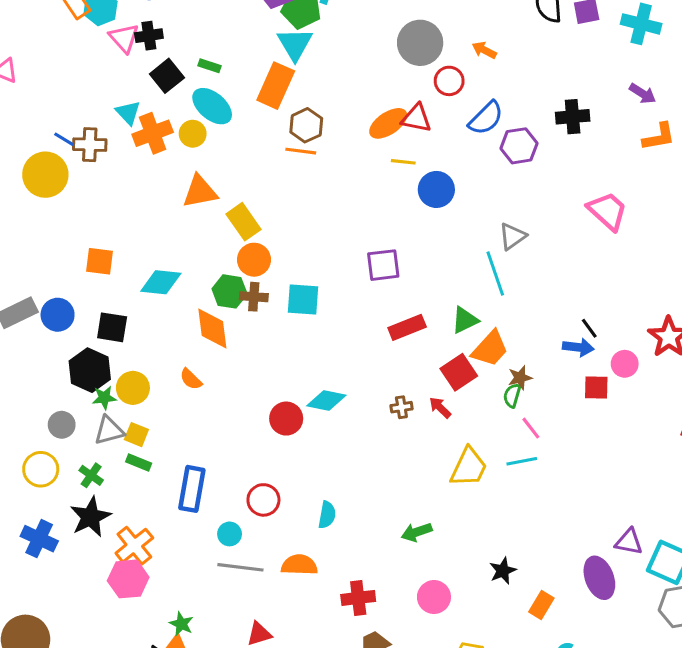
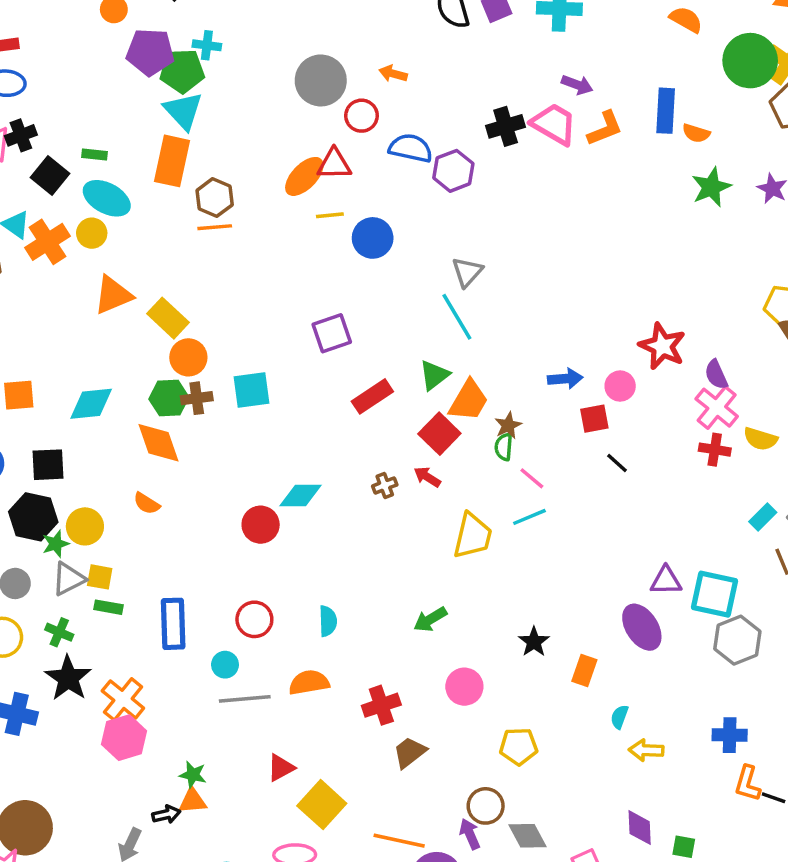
blue semicircle: (486, 118) -> (411, 148), turned -111
pink trapezoid: (607, 211) -> (554, 124), moved
black line: (589, 328) -> (617, 463), moved

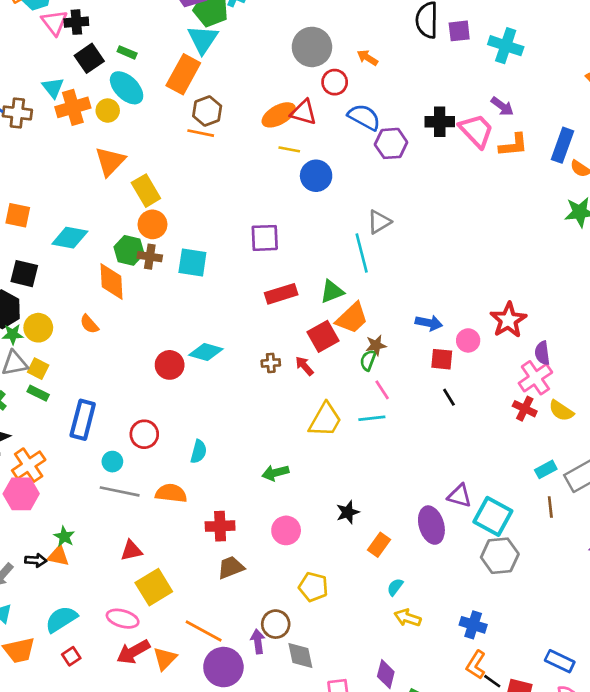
orange triangle: (113, 295) -> (110, 161), turned -40

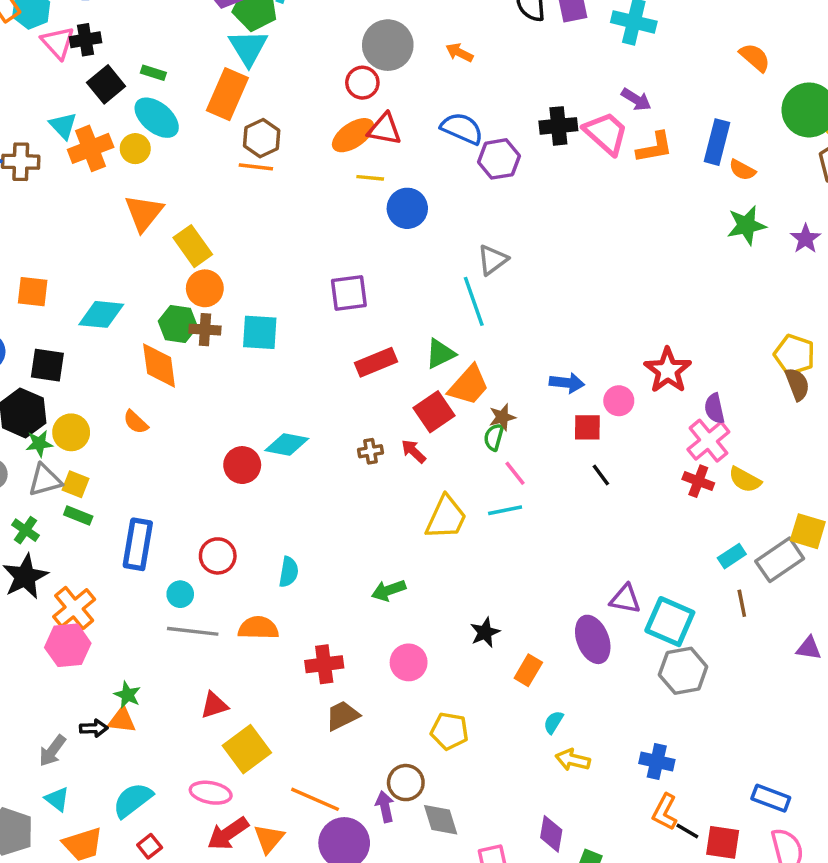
red circle: (335, 82) -> (362, 83), moved

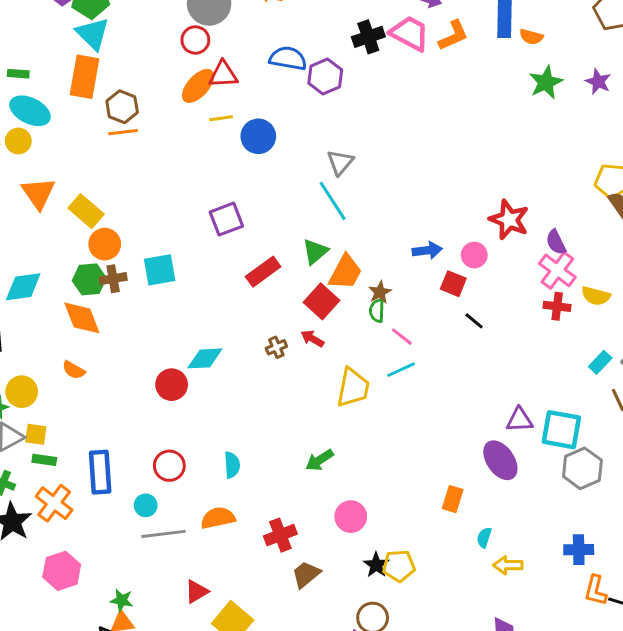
red square: (587, 427) -> (453, 284), turned 35
orange cross: (74, 608) -> (54, 503), moved
black star: (485, 632) -> (376, 565), moved

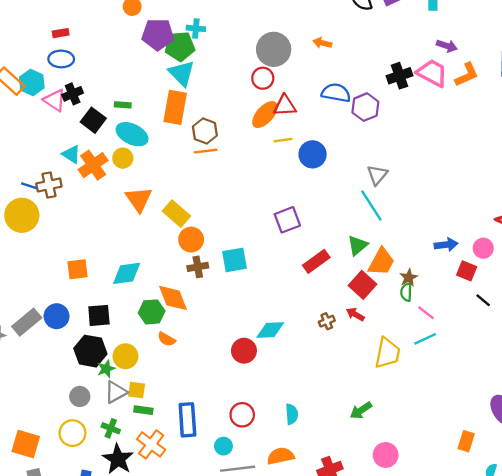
green hexagon: (89, 279) -> (152, 312), moved

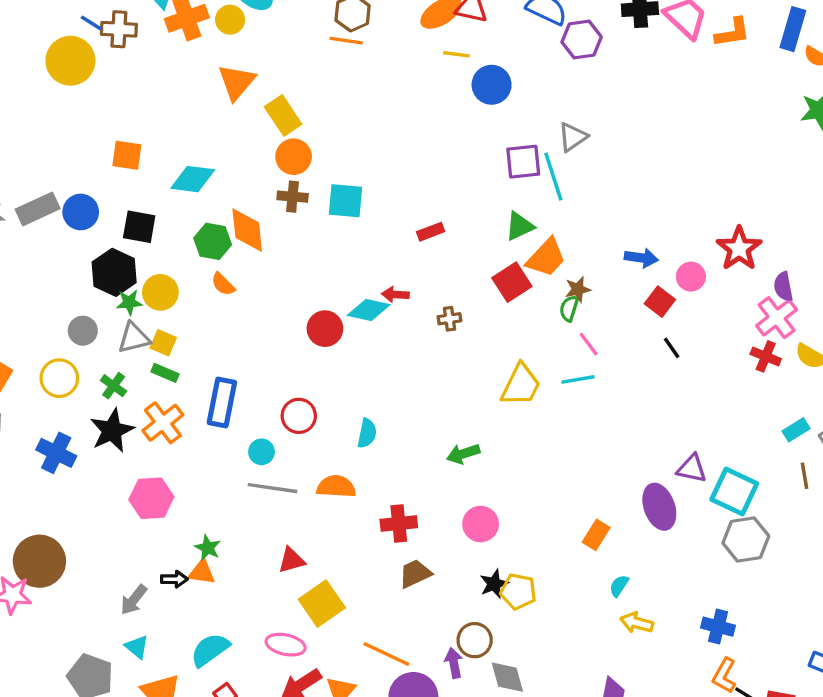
purple square: (287, 220) -> (523, 162), moved
red rectangle: (316, 261) -> (431, 232), moved, size x0.7
red arrow: (355, 314) -> (395, 295), moved, turned -42

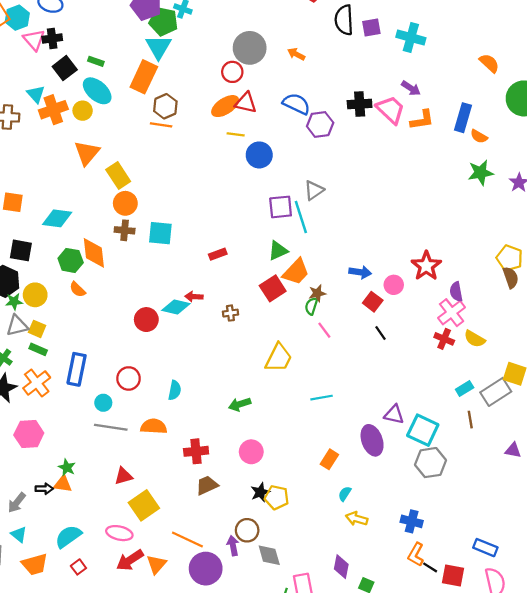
cyan line: (578, 379) -> (322, 398), moved

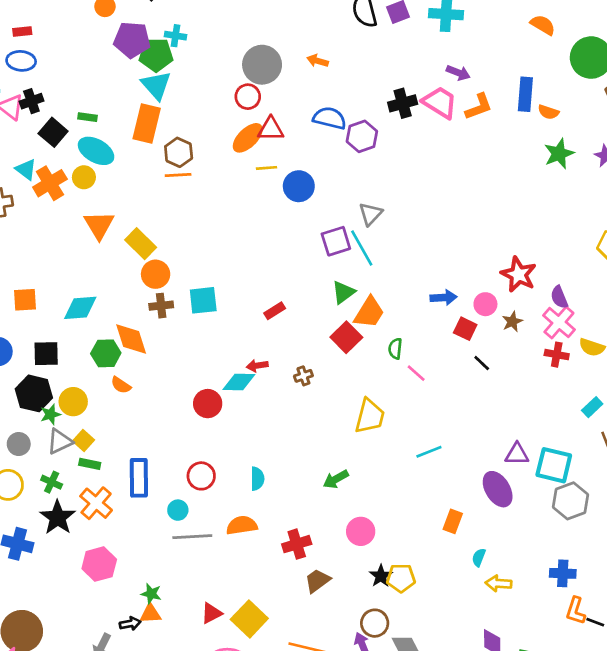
brown star: (317, 293) -> (512, 322), moved
yellow square: (37, 329) -> (84, 441), turned 30
red triangle: (123, 476) -> (212, 613), moved

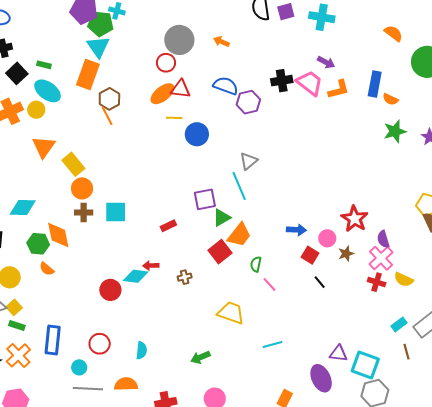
orange line: (178, 175) -> (107, 116), turned 60
purple square: (336, 241) -> (205, 199), moved
yellow trapezoid: (370, 416) -> (231, 313), turned -92

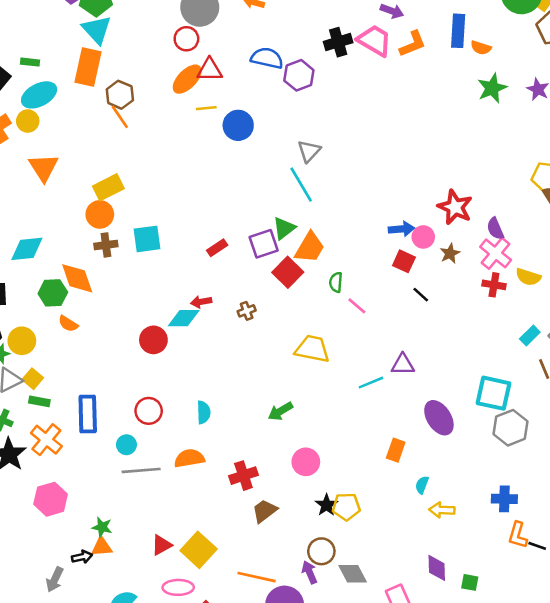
cyan ellipse: (48, 91) -> (39, 95), turned -56
yellow rectangle: (73, 164) -> (108, 187), moved, turned -70
purple square: (205, 199) -> (264, 244), moved
blue arrow: (296, 230) -> (401, 229), moved
purple triangle: (338, 353) -> (403, 365), moved

